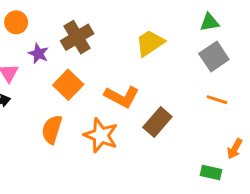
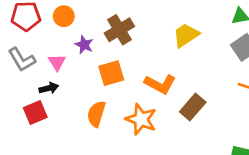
orange square: (68, 85) -> (111, 73), turned 30

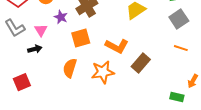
red square: (35, 113) -> (22, 82), moved
orange star: (141, 119) -> (103, 72), turned -30

